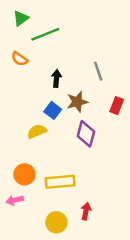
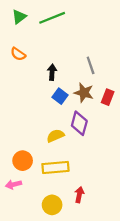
green line: (45, 34) -> (52, 18), moved
brown star: (77, 102) -> (84, 93), moved, turned 30
blue square: (53, 110) -> (60, 96), moved
yellow semicircle: (37, 131) -> (55, 136), moved

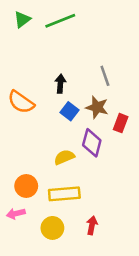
orange semicircle: (18, 54) -> (21, 102), moved, size x1.5
red rectangle: (108, 97) -> (121, 123), moved
yellow circle: (52, 205) -> (52, 228), moved

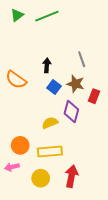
red arrow: (92, 225) -> (71, 176), size x1.5

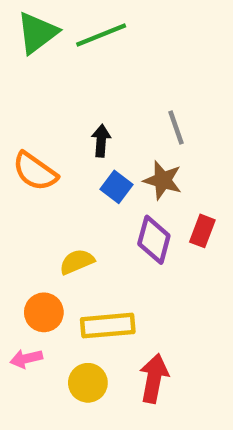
green triangle: (17, 15) -> (37, 33), size x1.5
red rectangle: (94, 96) -> (202, 231), moved
yellow semicircle: (50, 123) -> (77, 262), moved

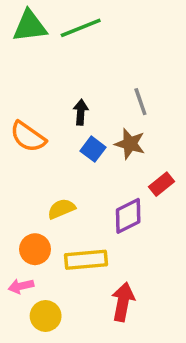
green triangle: (37, 33) -> (30, 26), turned 30
red rectangle: (202, 231) -> (162, 184), turned 30
purple diamond: (154, 240) -> (128, 216), moved, turned 48
yellow circle: (88, 383) -> (46, 316), moved

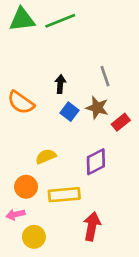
red rectangle: (162, 184) -> (121, 122), moved

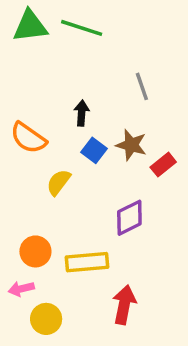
green line: (60, 21) -> (82, 28), turned 40
gray line: (105, 76) -> (142, 86), moved
yellow semicircle: (46, 156) -> (59, 182), moved, turned -30

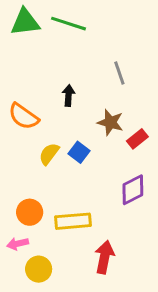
blue square: (94, 150) -> (79, 152), moved
purple diamond: (129, 218) -> (133, 190), moved

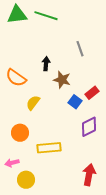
brown star: (110, 122) -> (62, 80), moved
blue square: (79, 152) -> (75, 102), moved
orange circle: (30, 212) -> (20, 133), moved
red arrow: (104, 257) -> (89, 175), moved

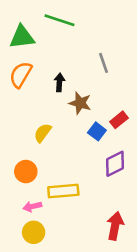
green triangle: (17, 15) -> (22, 37), moved
orange semicircle: (16, 78) -> (21, 75), moved, turned 85
pink arrow: (12, 163) -> (32, 206), moved

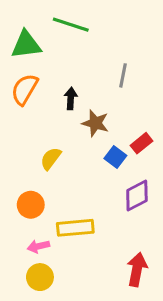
gray line: (103, 63) -> (123, 75), turned 30

